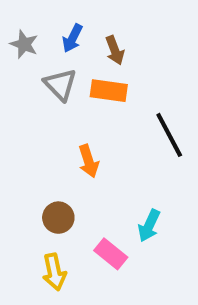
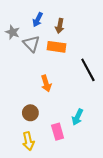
gray star: (24, 44) -> (13, 32), moved
brown arrow: (115, 50) -> (60, 26), turned 32
pink rectangle: (111, 254) -> (58, 132), turned 35

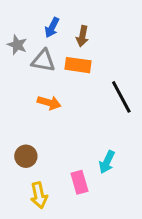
gray triangle: (31, 44) -> (43, 61), turned -36
orange arrow: (46, 83) -> (49, 103), moved, turned -56
brown circle: (30, 113) -> (26, 156), moved

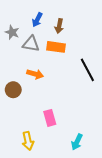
brown circle: (26, 156) -> (13, 90), moved
cyan arrow: (107, 162) -> (77, 142), moved
pink rectangle: (79, 182) -> (50, 118), moved

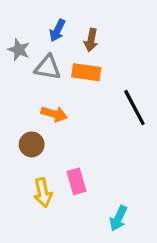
brown circle: (13, 90) -> (32, 144), moved
yellow arrow: (28, 141) -> (43, 193), moved

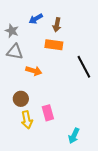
blue arrow: (57, 30) -> (36, 19), turned 32
gray triangle: (48, 67) -> (15, 52), moved
brown circle: (32, 144) -> (21, 99), moved

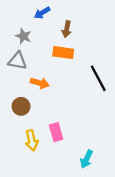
blue arrow: (36, 19) -> (42, 13), moved
gray star: (12, 31) -> (23, 36), moved
brown circle: (21, 99) -> (21, 106), moved

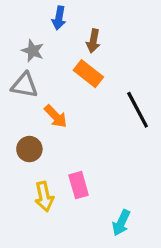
blue arrow: (42, 13) -> (59, 18), turned -49
orange rectangle: (63, 53) -> (88, 74), turned 30
orange arrow: (40, 83) -> (56, 116), turned 30

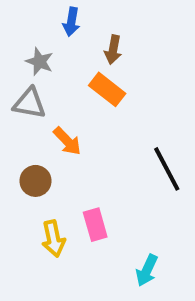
black line: (138, 110) -> (167, 169), moved

